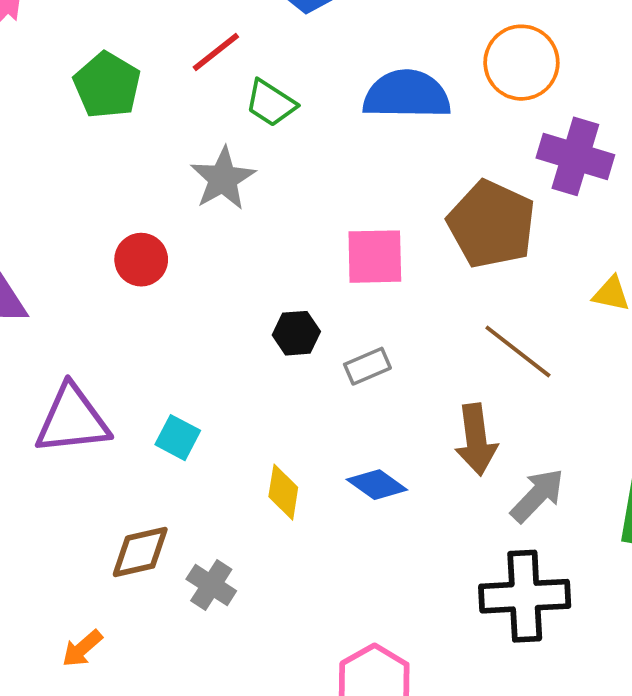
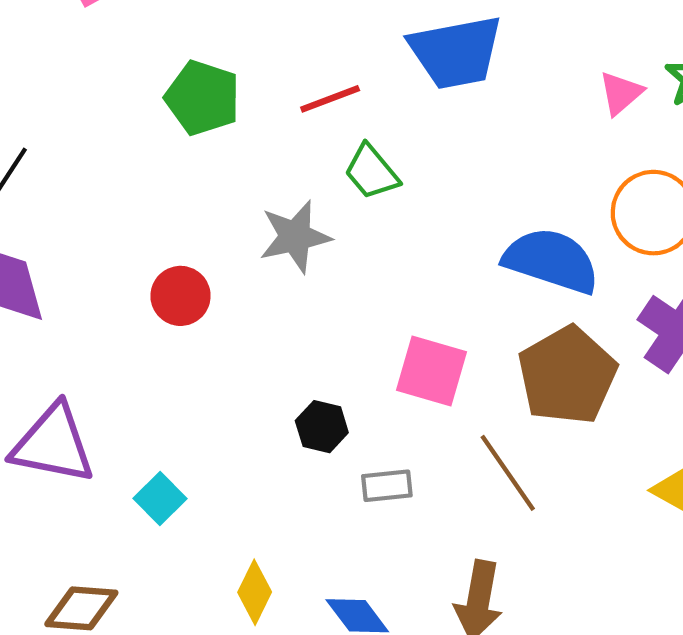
green pentagon: (107, 85) -> (203, 98), turned -30
blue semicircle: (407, 95) -> (551, 261), moved
brown line: (518, 351) -> (508, 473), moved

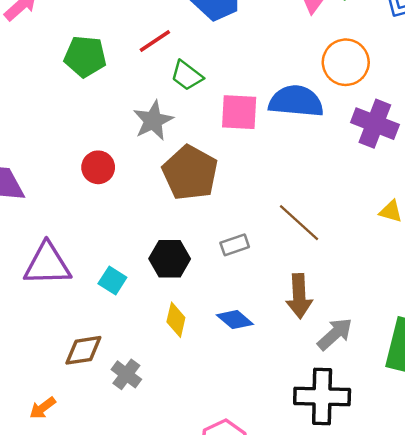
pink square: (432, 371) -> (239, 112), moved
brown pentagon: (567, 375) -> (190, 173), moved
black hexagon: (322, 427) -> (170, 259), moved, size x1.4

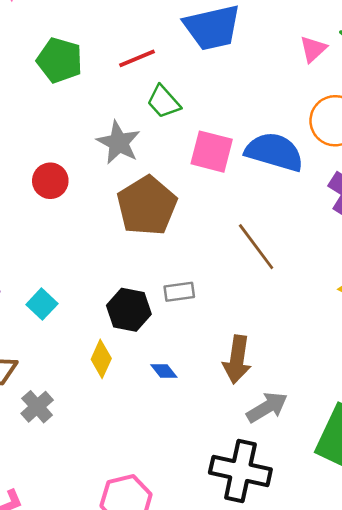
gray star: (153, 121) -> (119, 143), turned -30
brown line: (299, 223) -> (256, 247), moved
black hexagon: (170, 259) -> (129, 310), moved
blue diamond: (235, 320) -> (164, 371), size x0.7

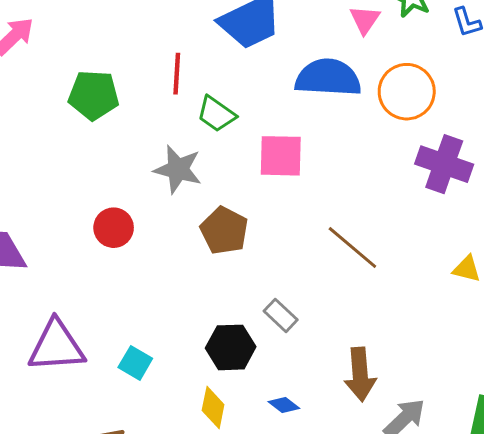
red line: (137, 58) -> (177, 74), turned -51
blue semicircle: (274, 152) -> (328, 78), moved
brown pentagon: (147, 206) -> (224, 231), size x0.7
gray rectangle: (179, 292) -> (281, 315), turned 64

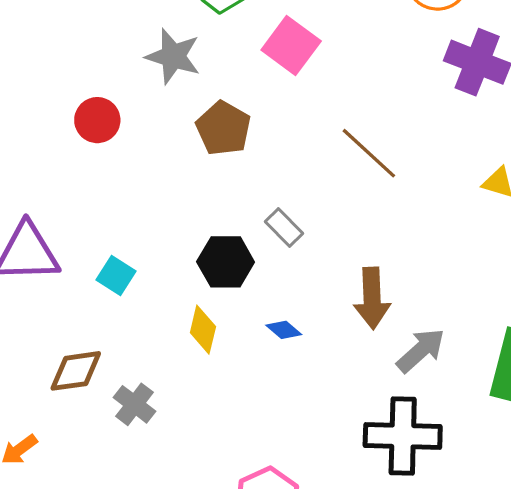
pink square: (281, 156) -> (291, 45), turned 33

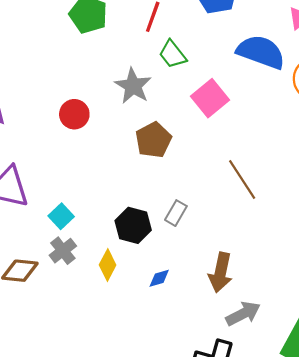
gray rectangle: (284, 228) -> (176, 213), turned 60
blue diamond: (284, 330) -> (159, 278), turned -70
gray cross: (135, 404) -> (63, 251), moved

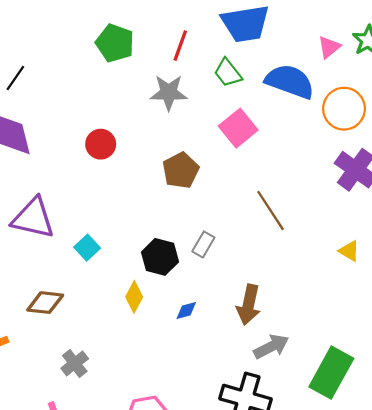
green trapezoid: (173, 54) -> (228, 73), moved
gray star: (133, 86) -> (169, 93), moved, turned -30
gray cross: (63, 251) -> (75, 363), moved

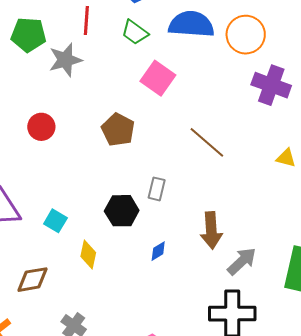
gray star: (169, 93) -> (65, 60), moved
yellow diamond: (134, 297) -> (88, 255), moved

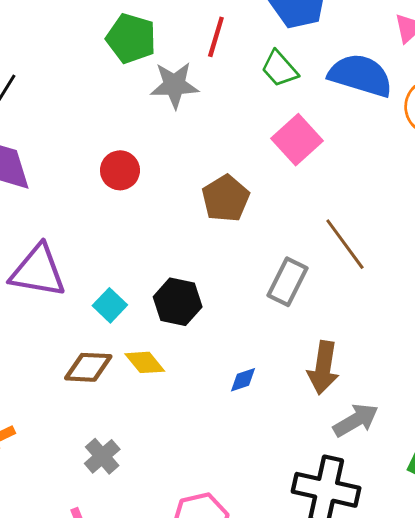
gray rectangle: (157, 189) -> (287, 282), moved, size x1.4
black hexagon: (122, 211) -> (178, 302), moved
yellow diamond: (88, 255) -> (145, 362), turned -64
brown diamond: (33, 280) -> (88, 367), moved

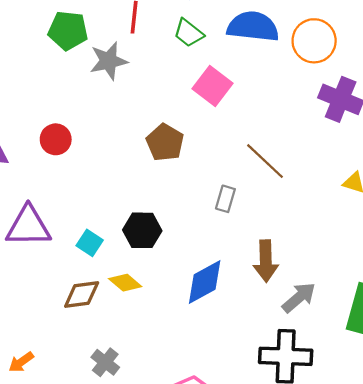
red circle: (120, 170) -> (56, 139), moved
gray rectangle: (287, 282) -> (225, 199), size x0.7
blue diamond: (243, 380) -> (205, 282), size x2.0

